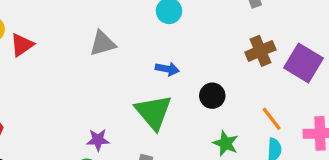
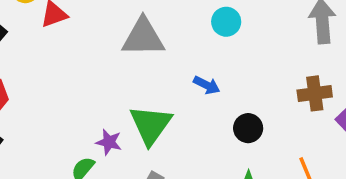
gray triangle: (103, 43) -> (143, 37), size x1.4
green triangle: (154, 112) -> (151, 125), moved

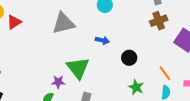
brown cross: (315, 93) -> (159, 21), moved

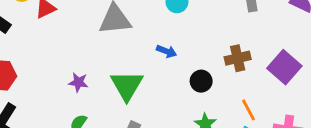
brown cross: (159, 21) -> (238, 58), moved
purple star: (58, 82) -> (78, 82), moved

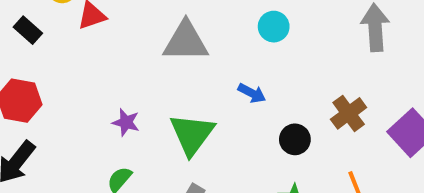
brown cross: (238, 58) -> (349, 113), turned -30

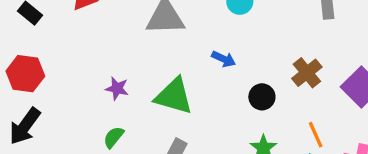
green triangle: (192, 134) -> (174, 96), turned -48

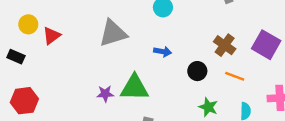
purple star: (117, 88) -> (105, 94), moved
orange line: (316, 135) -> (235, 76), moved, turned -30

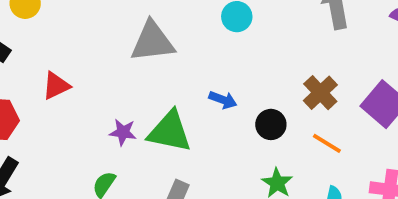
red triangle: (52, 36) -> (56, 86), moved
blue arrow: (163, 52) -> (223, 100), moved

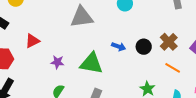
black circle: (271, 124) -> (144, 47), moved
purple star: (123, 132) -> (57, 62), moved

